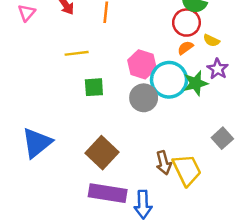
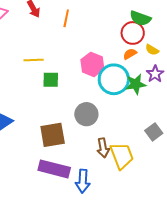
yellow line: (77, 53) -> (34, 60), moved
gray circle: (144, 98) -> (86, 114), moved
brown square: (102, 153) -> (53, 135), turned 32

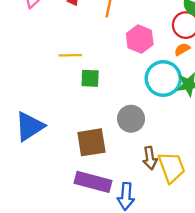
pink hexagon: (92, 64) -> (140, 39), moved

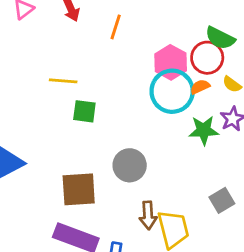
pink hexagon: (140, 39) -> (171, 62), moved
cyan circle: (163, 79) -> (172, 91), moved

